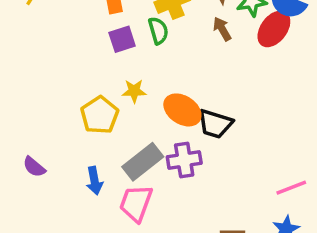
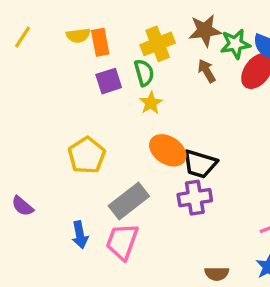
yellow star: (134, 91) -> (151, 103), moved, turned -30
purple cross: (184, 160) -> (195, 198), moved
blue arrow: (94, 181) -> (80, 235), moved

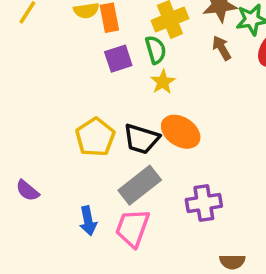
black trapezoid: (200, 164) -> (141, 139), moved
purple cross: (195, 198) -> (204, 203), moved

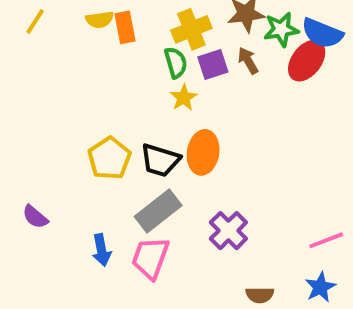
purple square: (118, 59) -> (213, 64), moved
orange ellipse: (181, 132) -> (203, 152), turned 66
purple cross: (204, 203) -> (228, 231), turned -36

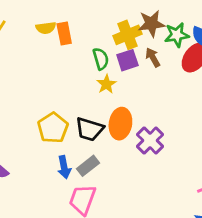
yellow cross: (191, 29) -> (127, 35), moved
gray rectangle: (158, 211) -> (88, 166), size x0.7
purple cross: (228, 231) -> (150, 140), moved
blue arrow: (102, 250) -> (64, 167), moved

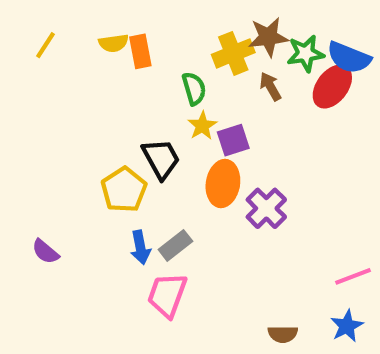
purple square: (127, 60) -> (233, 140), moved
black trapezoid: (89, 129) -> (161, 159), moved, turned -136

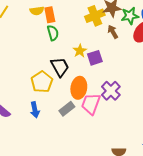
green semicircle: (194, 89) -> (53, 33), moved
orange ellipse: (223, 184) -> (79, 88), moved
blue arrow: (140, 247) -> (35, 110), moved
pink trapezoid: (167, 295) -> (91, 104), moved

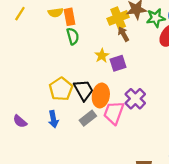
brown arrow: (113, 32) -> (123, 34), moved
black trapezoid: (60, 67) -> (84, 90), moved

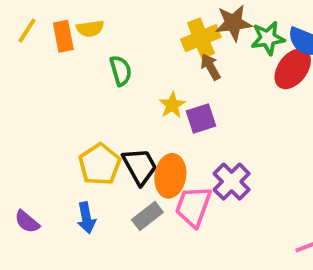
orange rectangle: (70, 17) -> (63, 36), moved

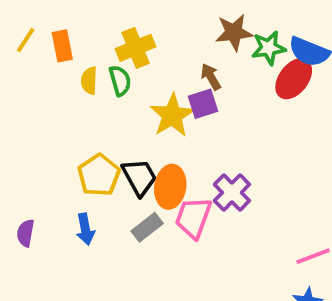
yellow semicircle: (90, 29) -> (89, 81), moved, turned 100
yellow cross: (201, 38) -> (135, 48), moved
yellow star: (172, 105) -> (172, 115), size x1.6
purple square: (201, 118) -> (203, 104), moved
purple semicircle: (27, 222) -> (26, 233), turned 60

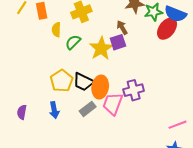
green semicircle: (120, 81) -> (73, 42), moved, turned -119
black trapezoid: (139, 177) -> (83, 82), turned 145
purple cross: (232, 193) -> (134, 90), turned 30

